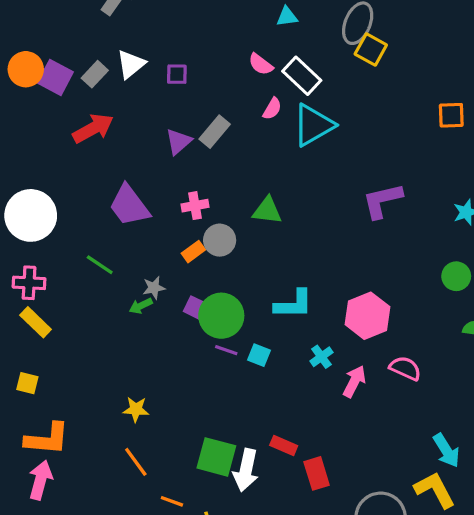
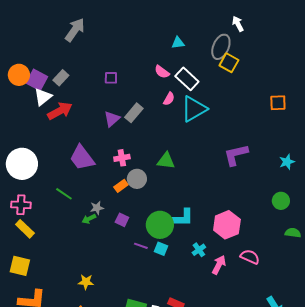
white triangle: (131, 64) -> (43, 97), moved
green circle: (221, 316) -> (160, 225), moved
yellow square: (27, 383) -> (20, 266), size x1.5

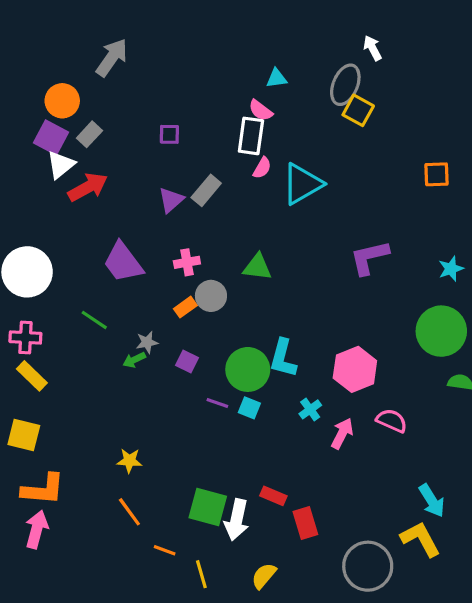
pink semicircle: (162, 72) -> (261, 110), moved
orange circle: (19, 75) -> (62, 101), moved
white rectangle: (187, 79) -> (251, 136), moved, turned 55
green circle: (281, 201) -> (441, 331), size x1.8
cyan L-shape: (182, 218) -> (283, 358), turned 105

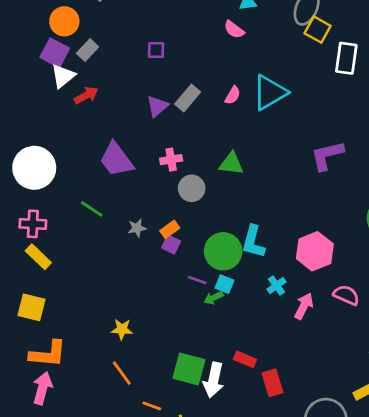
white rectangle: (251, 136) -> (346, 58), moved
pink semicircle: (262, 168) -> (233, 95), moved
red arrow: (88, 187) -> (86, 95), size x0.7
orange rectangle: (185, 307) -> (170, 229), moved
green arrow: (134, 360) -> (214, 298), moved

